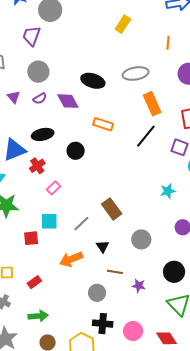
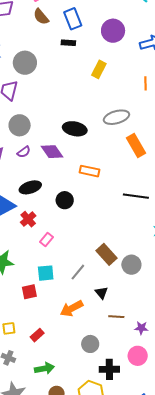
black line: (146, 136) -> (136, 196), moved, turned 65
gray circle: (141, 239) -> (131, 265), moved
gray circle: (97, 293) -> (90, 344), moved
pink circle: (133, 331) -> (138, 356), moved

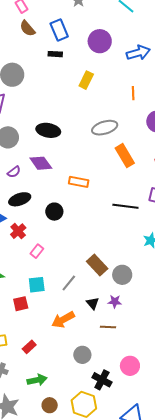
black ellipse: (75, 129) -> (48, 130), moved
purple semicircle: (24, 152) -> (14, 172), moved
purple star: (141, 328) -> (115, 301), moved
black cross: (109, 369) -> (102, 380), turned 30

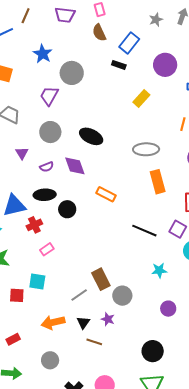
blue rectangle: (59, 30) -> (129, 43), turned 45
black circle: (54, 212) -> (67, 209), moved
gray line: (69, 283) -> (79, 295), moved
black triangle: (93, 303) -> (83, 323), moved
gray circle: (82, 355) -> (50, 360), moved

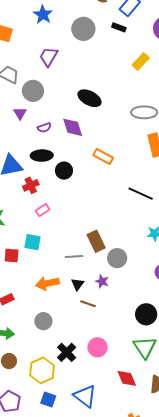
gray circle: (72, 73) -> (83, 29), moved
gray circle: (50, 132) -> (33, 91), moved
gray line: (79, 295) -> (74, 257), turned 30

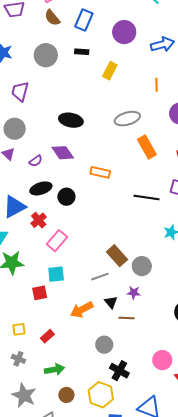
black rectangle: (119, 27) -> (82, 52), moved
pink rectangle: (43, 210) -> (57, 241), size x1.5
gray circle: (43, 321) -> (104, 345), moved
pink circle: (97, 347) -> (162, 360), moved

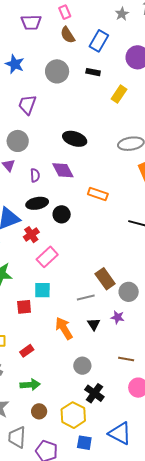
purple semicircle: (36, 161) -> (35, 175), turned -64
orange arrow: (82, 310) -> (64, 328), turned 80
brown line: (126, 318) -> (126, 359), moved

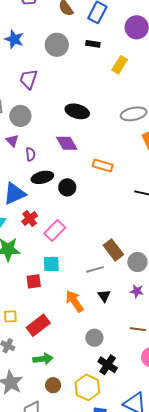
purple semicircle: (35, 175) -> (30, 154), moved
red cross: (31, 235) -> (30, 219), moved
purple star: (118, 317) -> (137, 291), moved
red rectangle: (27, 351) -> (38, 325), size x1.6

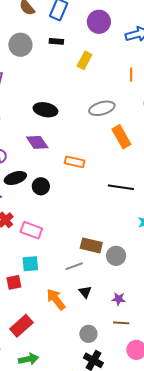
pink rectangle: (55, 231) -> (31, 230), turned 70
brown rectangle: (113, 250) -> (91, 245), turned -35
purple star: (137, 291) -> (119, 299), moved
gray circle: (94, 338) -> (88, 334), moved

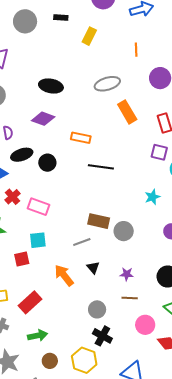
purple diamond: (37, 142) -> (43, 119), turned -35
black line: (121, 187) -> (101, 167), moved

